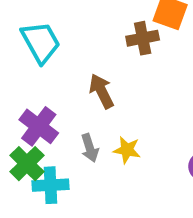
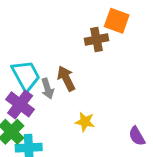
cyan trapezoid: (41, 42) -> (26, 76), moved
gray arrow: (90, 148) -> (47, 89), moved

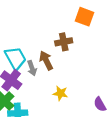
brown cross: (96, 40) -> (64, 42), moved

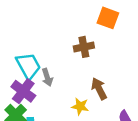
brown arrow: (46, 60) -> (99, 89), moved

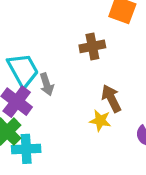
yellow star: (80, 106) -> (100, 121), moved

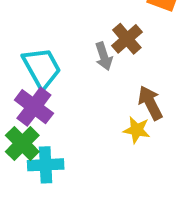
brown cross: (92, 46) -> (127, 39), turned -30
gray arrow: (47, 84) -> (104, 56), moved

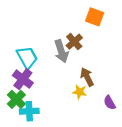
gray arrow: (104, 56) -> (61, 51), size x1.5

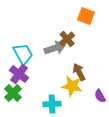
gray arrow: (61, 51) -> (55, 48), turned -90
yellow star: (80, 92) -> (72, 86), size x1.5
cyan cross: (29, 111) -> (52, 104), moved

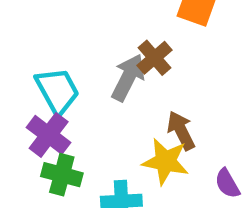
gray arrow: (55, 48) -> (128, 78), turned -45
green cross: (13, 93) -> (62, 175), moved, turned -30

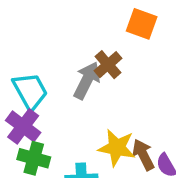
brown arrow: (181, 131) -> (143, 155), moved

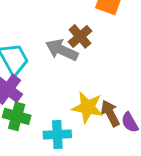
gray arrow: (87, 80) -> (62, 50), turned -92

